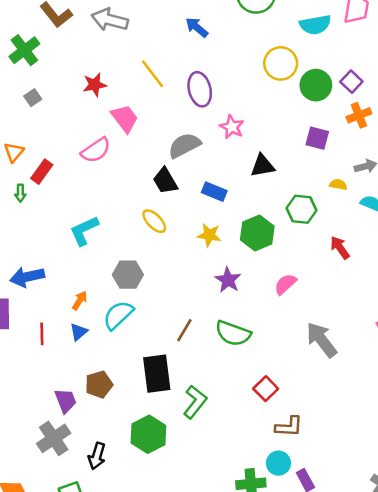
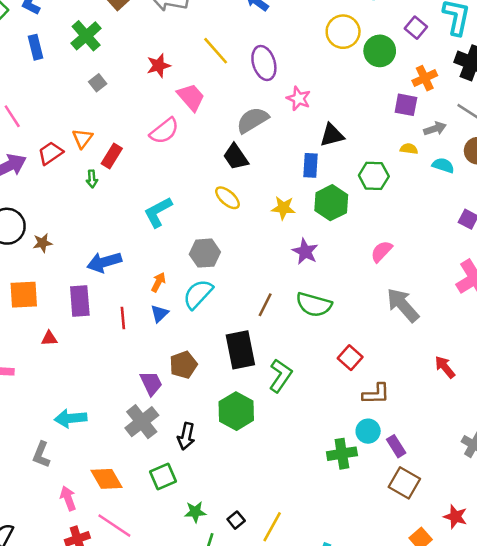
purple square: (351, 82) -> (416, 28), moved
purple square: (317, 138) -> (406, 105), moved
blue rectangle: (214, 192) -> (310, 165), moved, turned 75
red arrow: (340, 248) -> (445, 367), moved
pink semicircle: (285, 284) -> (382, 251), moved

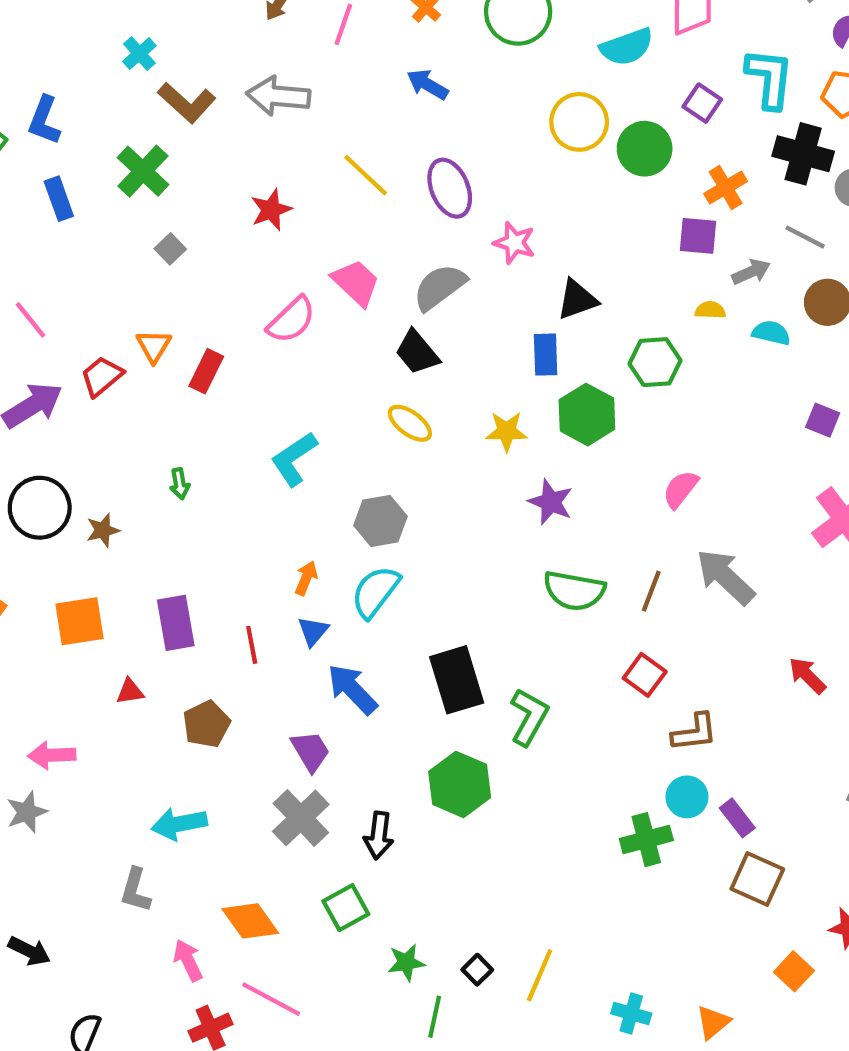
pink trapezoid: (191, 97) -> (356, 283), moved
green arrow: (92, 179) -> (180, 484), moved
blue arrow: (104, 262) -> (352, 689), moved, turned 68
brown line: (265, 305) -> (651, 591), moved
brown pentagon: (183, 365) -> (206, 724), moved

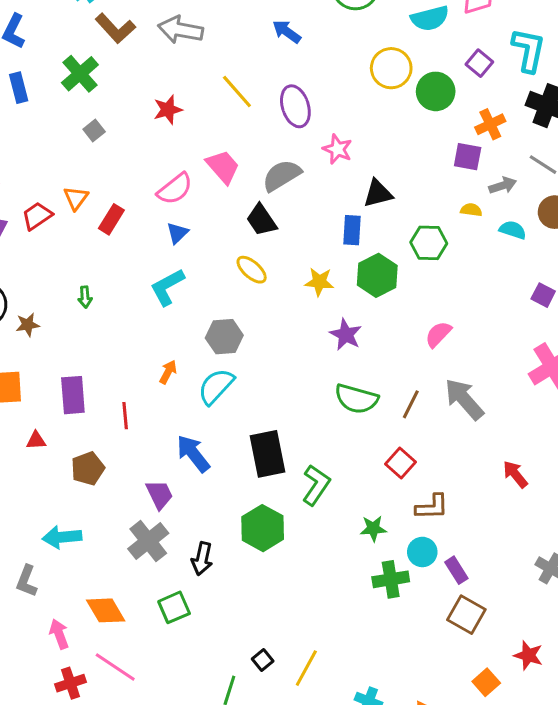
blue triangle: (313, 631) -> (177, 233), moved
green star: (406, 962) -> (373, 528), moved

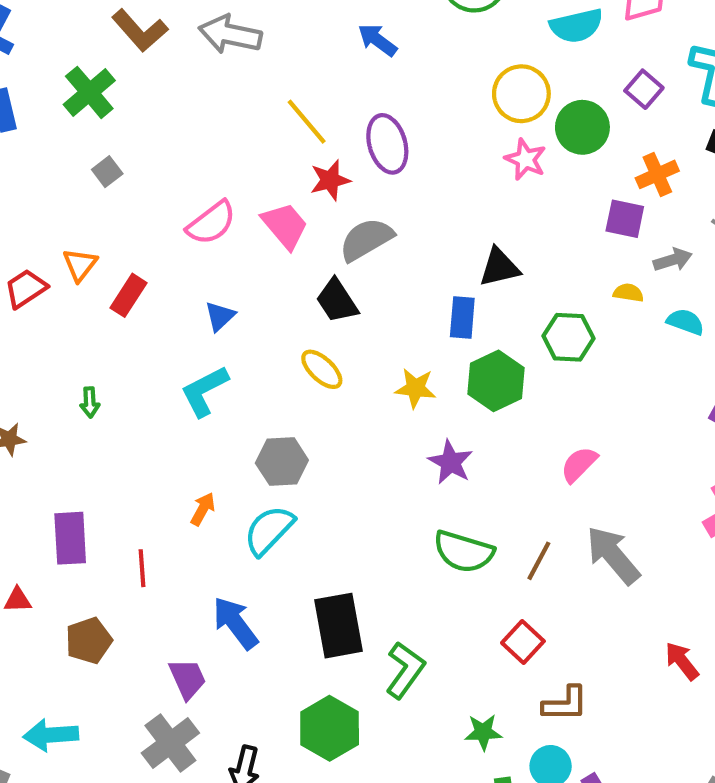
red star: (168, 110) -> (330, 180), moved
pink star: (337, 149) -> (525, 159), moved
pink semicircle: (175, 189) -> (211, 223), moved

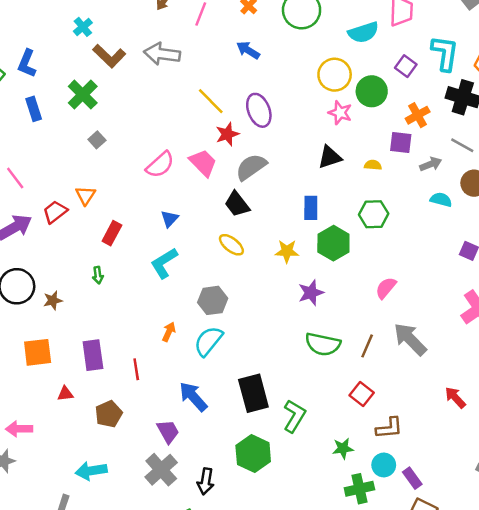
black triangle: (499, 267) -> (330, 157), moved
yellow semicircle: (628, 293) -> (373, 165), moved
red rectangle: (129, 295) -> (112, 233), moved
purple star: (451, 462) -> (311, 293), turned 30

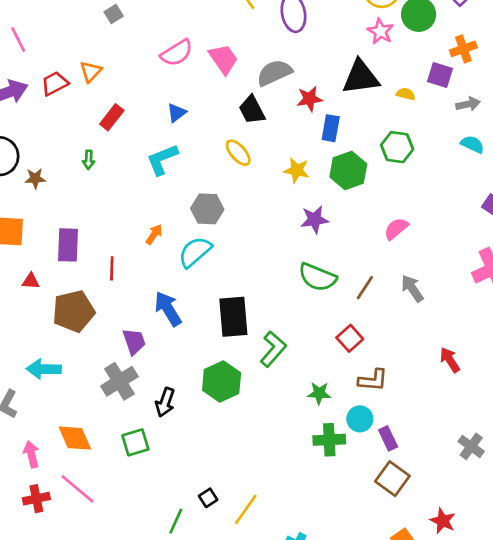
red star: (227, 134) -> (310, 99), moved
black triangle: (330, 157) -> (361, 77), size x1.4
gray arrow: (410, 339) -> (412, 288), size x0.7
brown pentagon: (109, 414) -> (74, 311), size x1.4

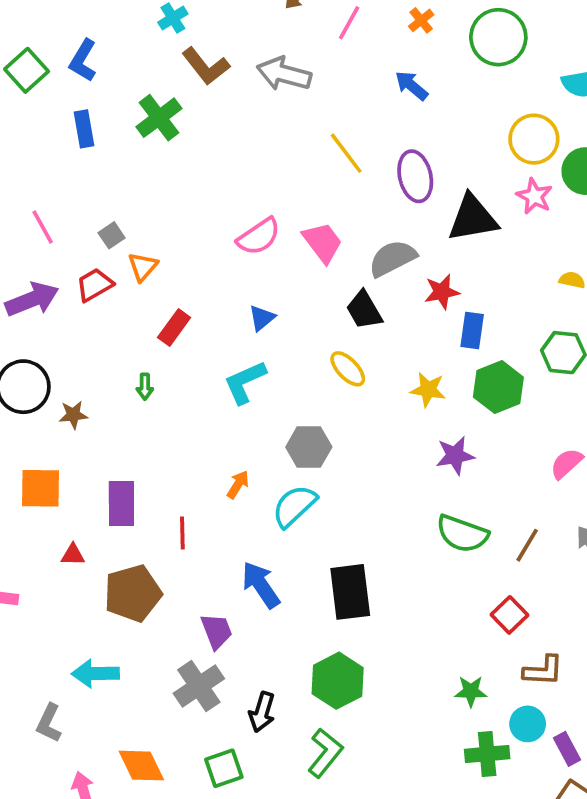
gray square: (114, 14) -> (112, 235), moved
black triangle: (361, 77) -> (473, 218), moved
green L-shape: (273, 349) -> (325, 753), moved

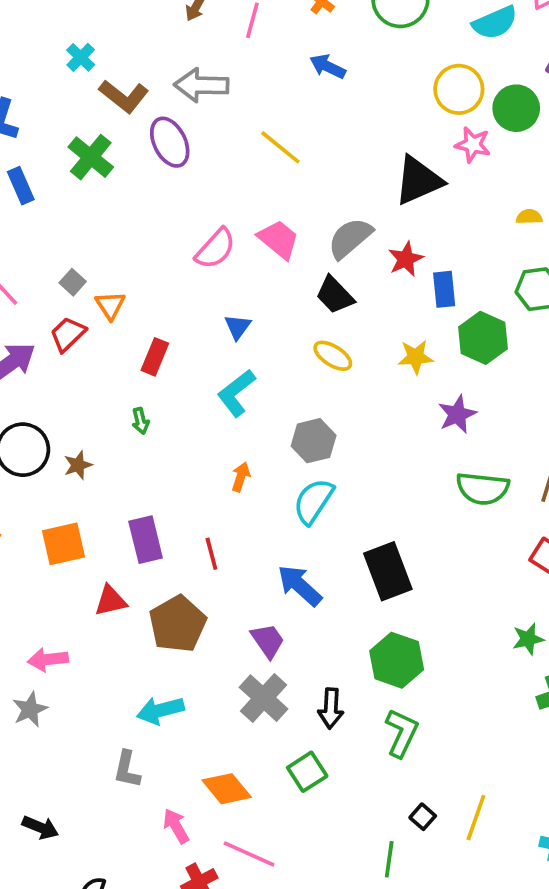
purple ellipse: (415, 176) -> (170, 142), moved
orange arrow: (238, 484) -> (241, 477), moved
red triangle: (73, 555) -> (111, 601), size x1.4

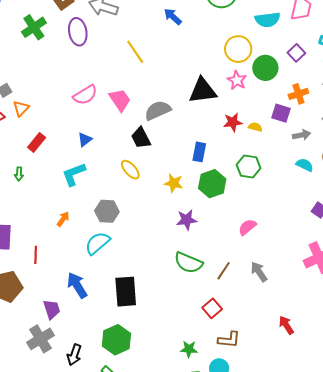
red star: (406, 259) -> (233, 122), moved

